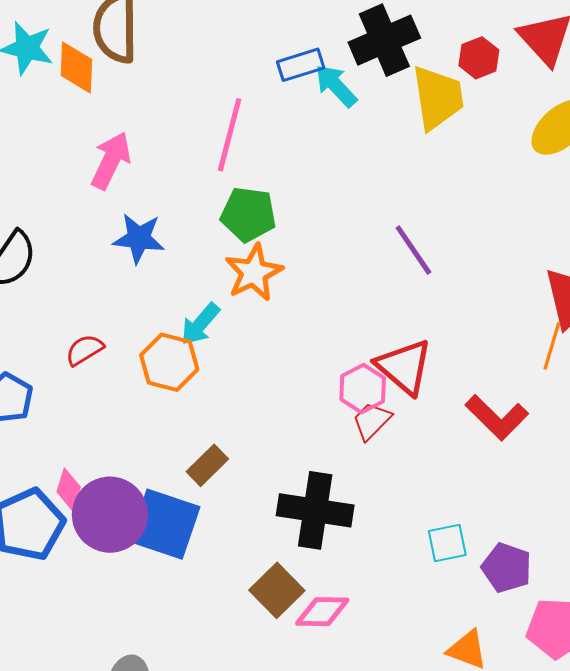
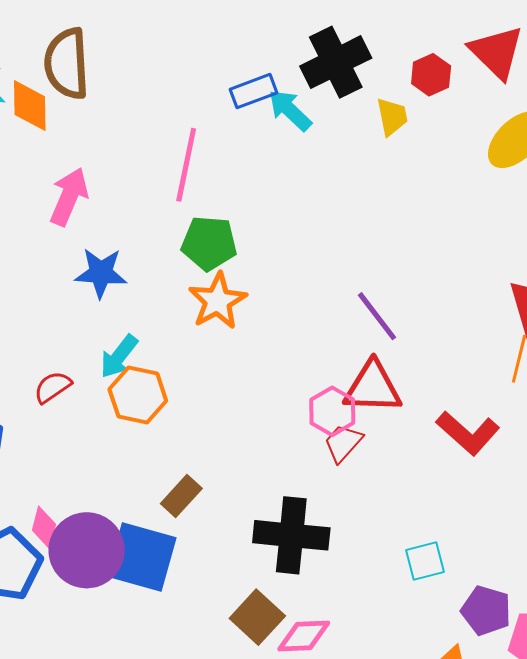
yellow trapezoid: (438, 98) -> (392, 117), size x0.6
purple line: (413, 250) -> (377, 316), moved
cyan arrow: (200, 324) -> (119, 356), moved
red triangle: (404, 367) -> (373, 387), turned -36
purple pentagon: (507, 568) -> (486, 611), moved

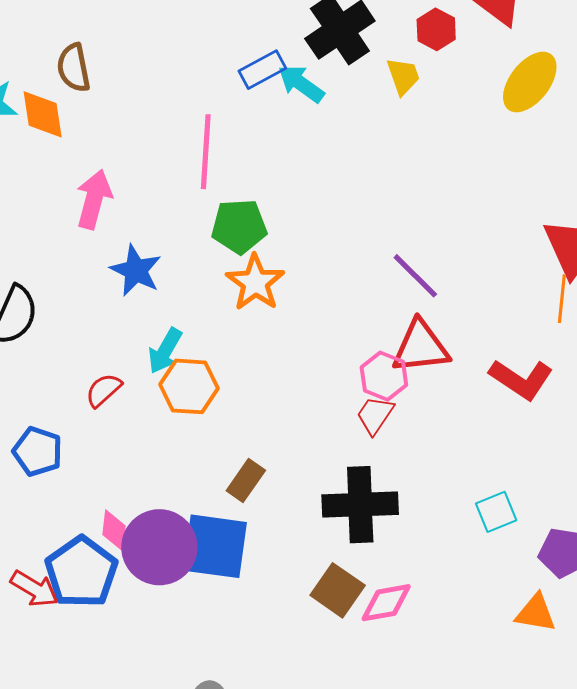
brown semicircle: (67, 64) -> (74, 68), size x0.7
blue star: (101, 273) -> (136, 270), turned 30
red trapezoid: (343, 443) -> (375, 415), moved

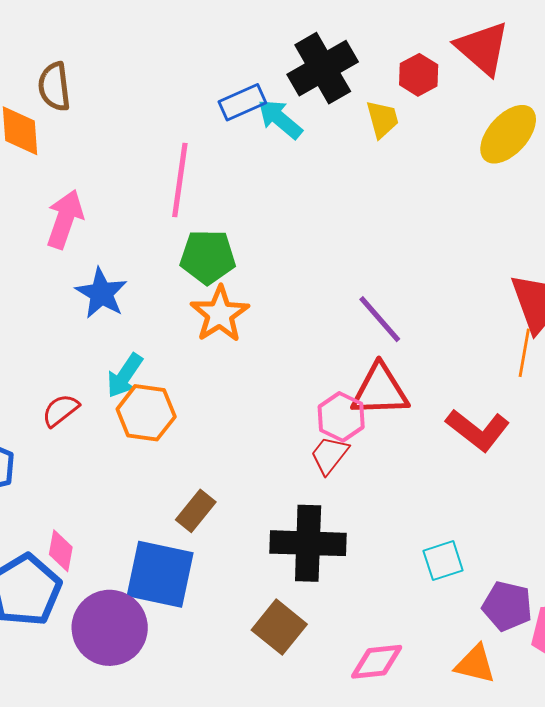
purple circle: (159, 547) -> (110, 628), moved
pink diamond: (386, 603) -> (377, 662), moved

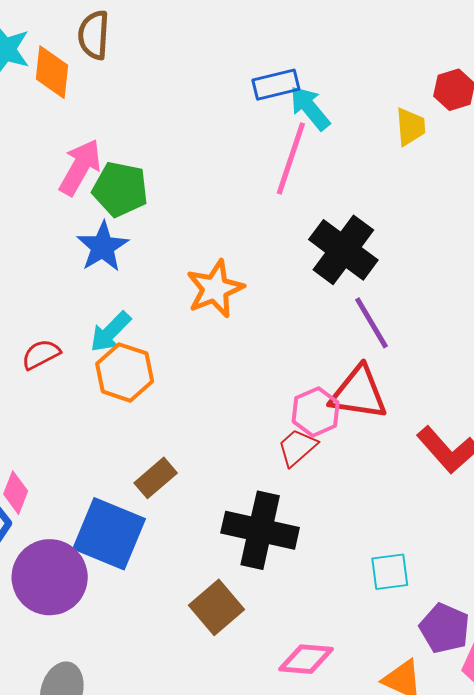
black cross: (323, 68) -> (343, 250), moved, turned -34
pink line: (180, 180) -> (291, 158), moved
green pentagon: (208, 257) -> (120, 189), moved

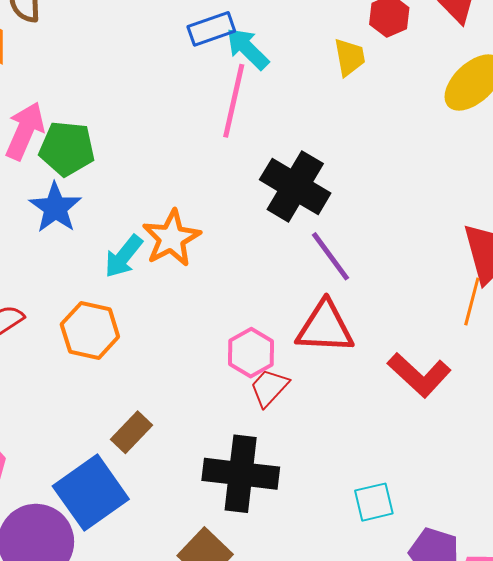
cyan arrow: (110, 332) -> (124, 256), moved
pink hexagon: (316, 412) -> (251, 353), moved
blue square: (109, 534) -> (91, 493), turned 38

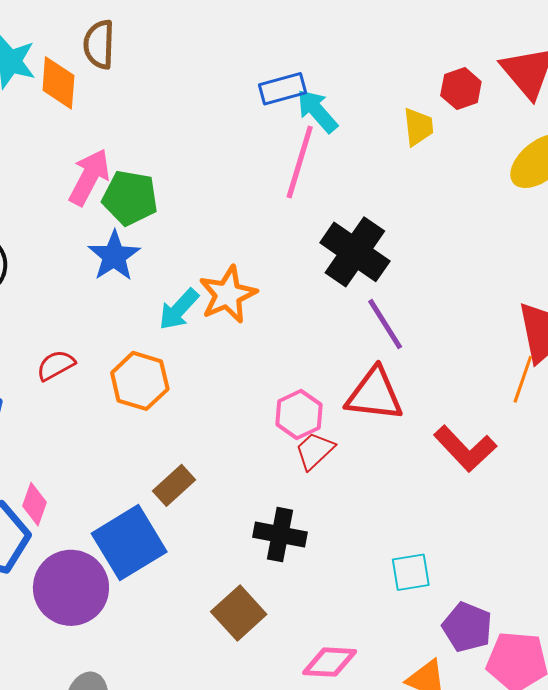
black cross: (241, 474) -> (280, 535), size x0.7

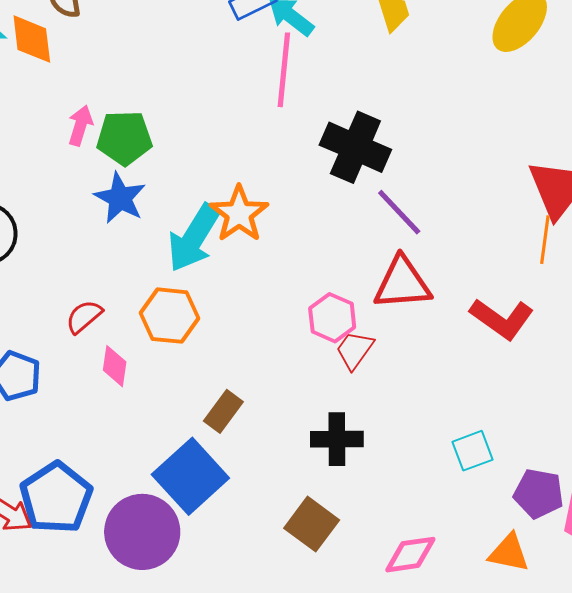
pink arrow: (89, 177) -> (80, 125), size x0.7
cyan arrow: (179, 309) -> (194, 238), size x1.5
pink diamond: (34, 504) -> (115, 366), moved

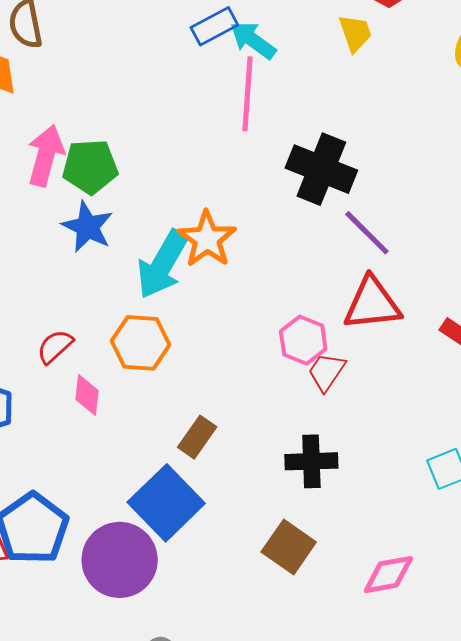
pink arrow: (80, 125) -> (46, 156), size x1.5

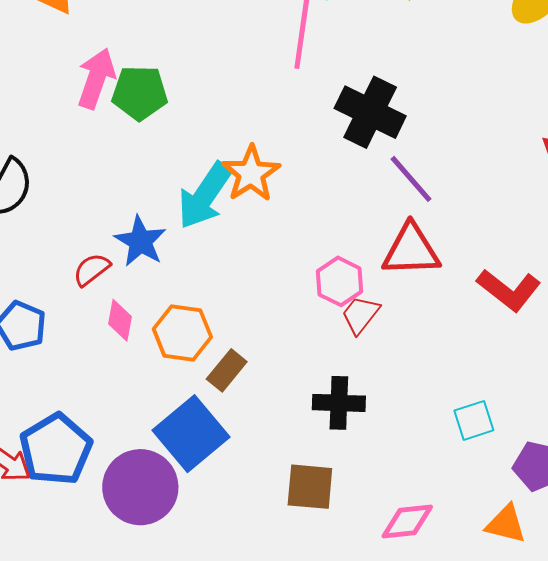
blue star: (88, 227) -> (140, 241), moved
orange hexagon: (141, 343) -> (182, 333), moved
brown square: (289, 547) -> (310, 487), turned -34

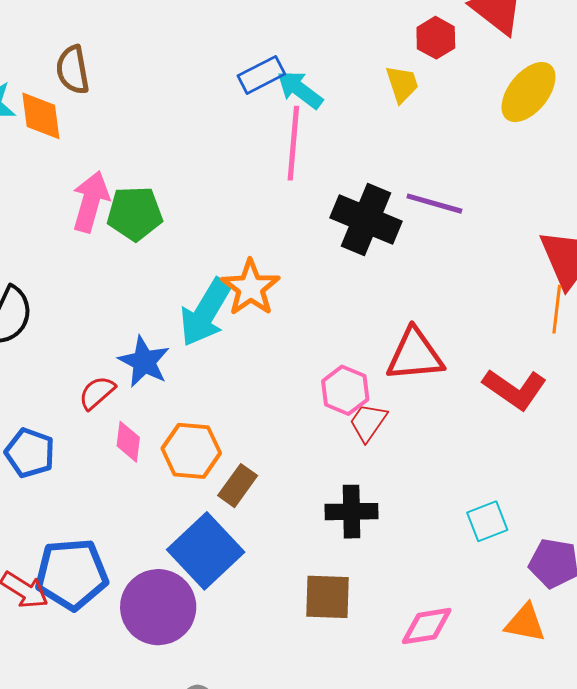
purple line: (411, 179) -> (434, 204), moved, turned -30
blue pentagon: (56, 449) -> (72, 574), turned 30

